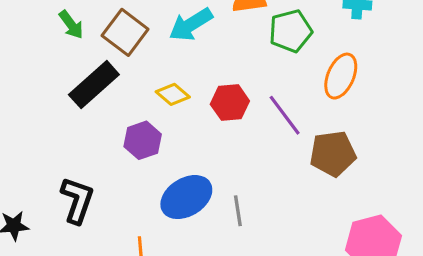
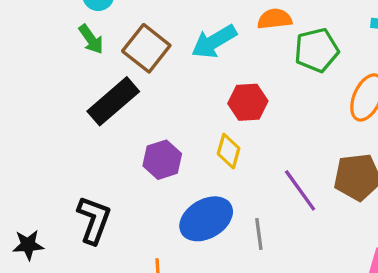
yellow diamond: (173, 94) -> (229, 151), moved, turned 64
red hexagon: (230, 103) -> (248, 102), moved
purple line: (285, 115) -> (300, 190), moved

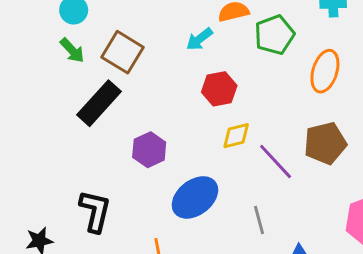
cyan arrow: (214, 42) -> (199, 39), moved, size x0.7
yellow diamond: (229, 151) -> (236, 136), moved, turned 68
gray line: (259, 234) -> (259, 220), moved

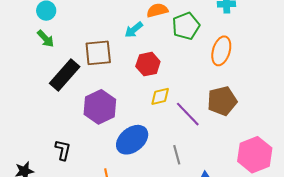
brown square: (123, 52) -> (98, 53), moved, turned -36
purple hexagon: (149, 150) -> (100, 107), size x1.4
black L-shape: (95, 211) -> (63, 150), size x0.7

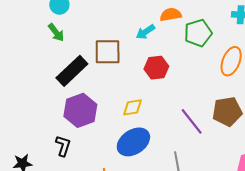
yellow diamond: (160, 96) -> (132, 107), moved
purple hexagon: (100, 107) -> (80, 110), moved

